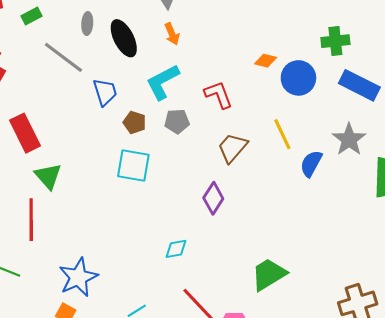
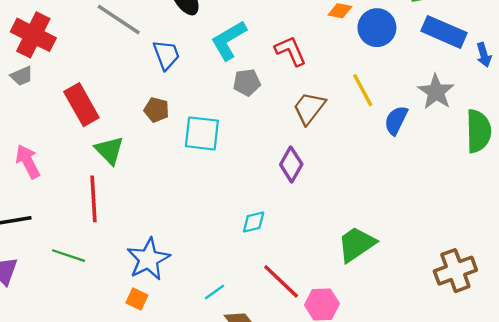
brown pentagon: (135, 122) -> (156, 110), moved

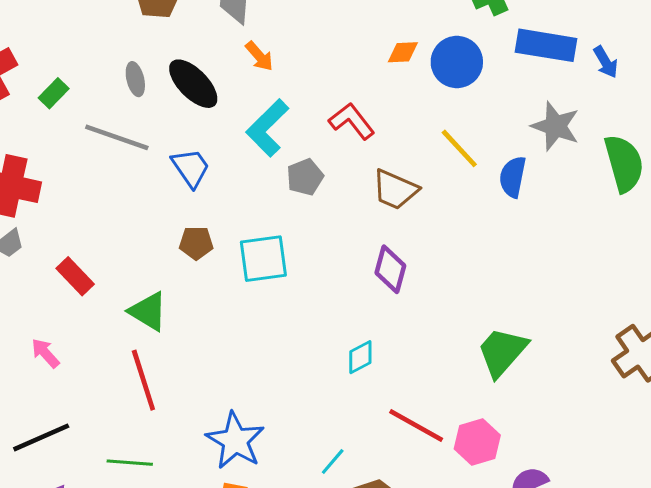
red rectangle: (81, 105) -> (75, 276), moved, size x0.7
brown trapezoid: (309, 108) -> (395, 190), turned -90
pink arrow: (28, 161) -> (45, 353), size x0.7

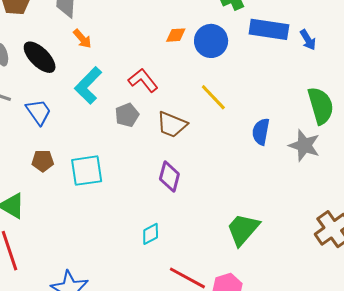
gray star: (555, 126) -> (304, 145), moved
gray pentagon: (305, 177) -> (127, 115), moved
blue semicircle: (513, 177) -> (261, 132), moved

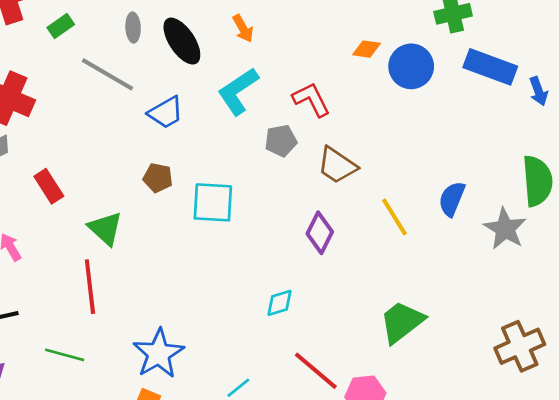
yellow line: (213, 97) -> (394, 217), moved
blue trapezoid: (39, 112) -> (166, 113), turned 84

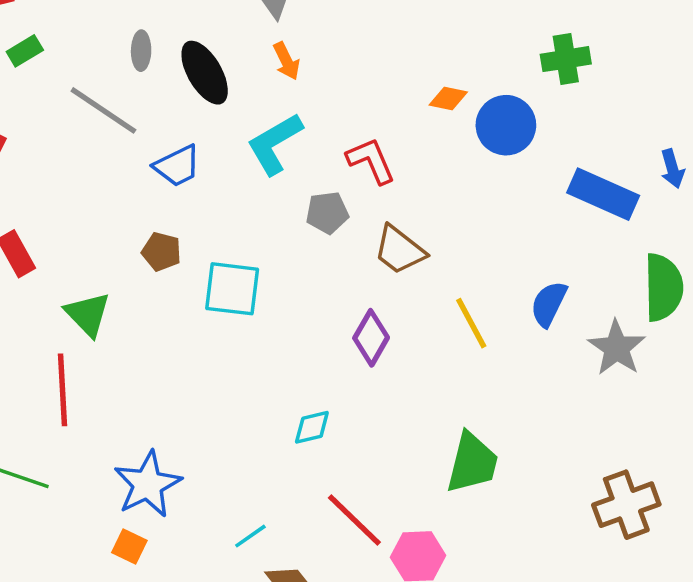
green rectangle: (61, 26) -> (25, 51), moved
blue rectangle: (490, 67) -> (603, 194), moved
green trapezoid: (402, 322) -> (472, 463), turned 138

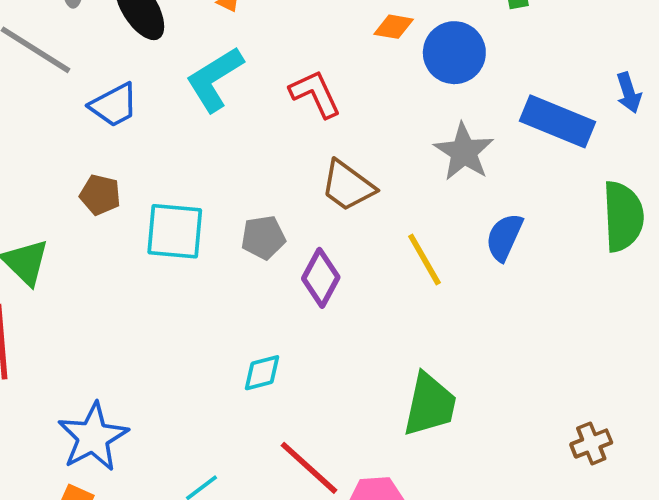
gray pentagon: (327, 213) -> (263, 237), moved
gray star: (617, 348) -> (464, 152), moved
brown cross: (626, 505) -> (591, 443), size x0.6

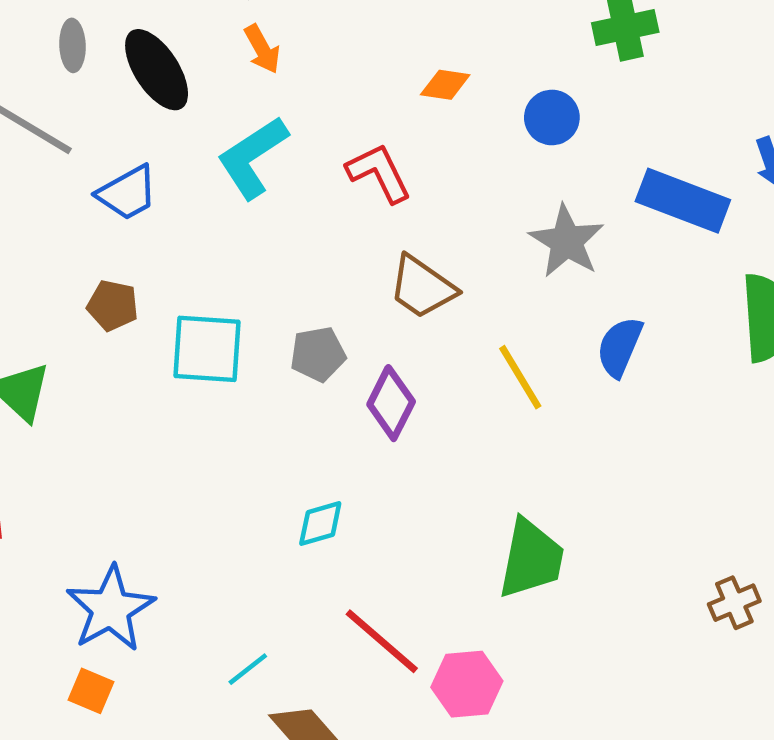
orange diamond: (394, 27) -> (445, 85), moved
blue circle: (454, 53) -> (552, 117), size x0.7

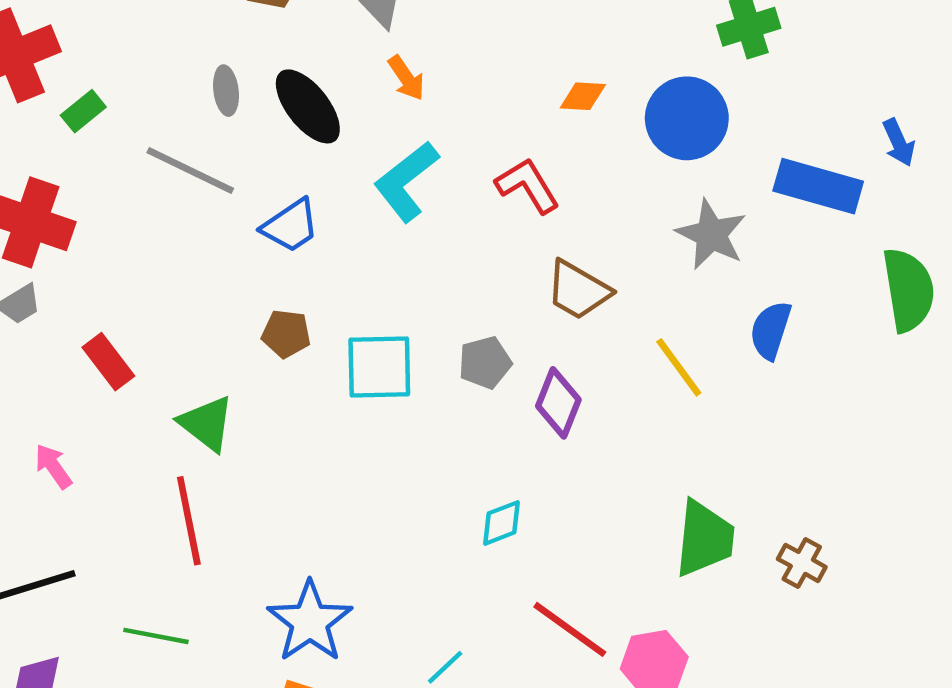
blue circle: (552, 117) -> (687, 118), size x1.6
brown cross: (734, 603) -> (802, 563), moved, turned -33

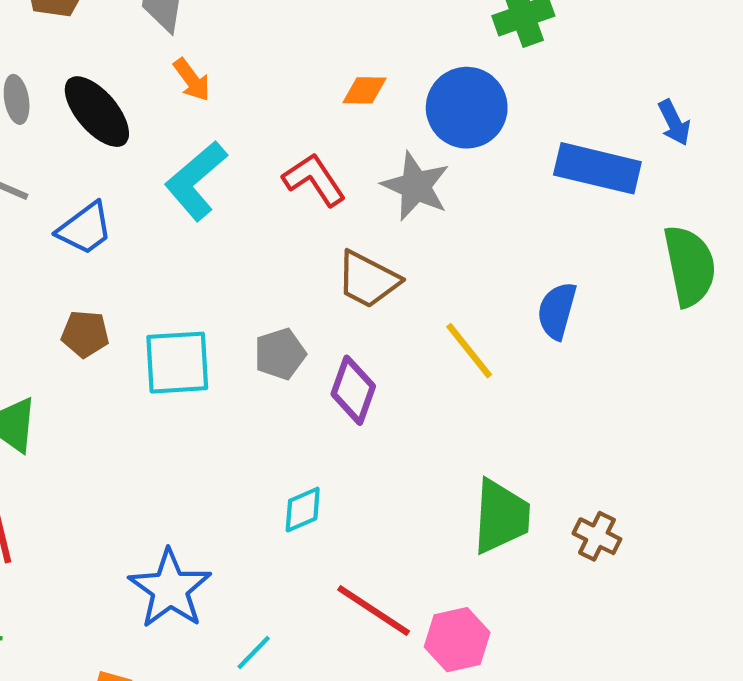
gray star: (711, 235) -> (416, 186), moved
blue star: (310, 622) -> (170, 589), moved

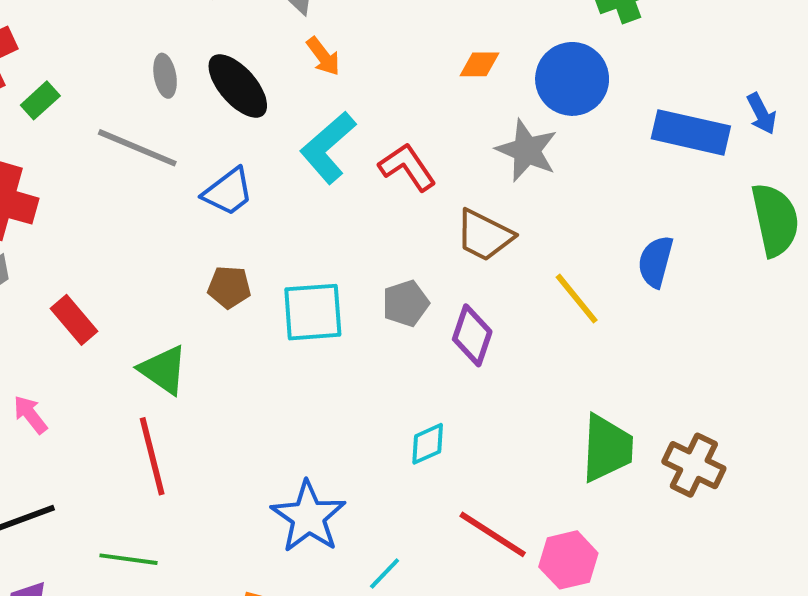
blue arrow: (674, 123) -> (761, 114), moved
red L-shape: (314, 180) -> (407, 167), moved
brown cross: (597, 536) -> (694, 465), size x1.4

